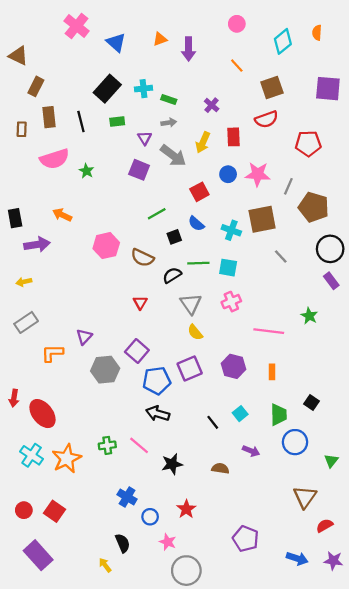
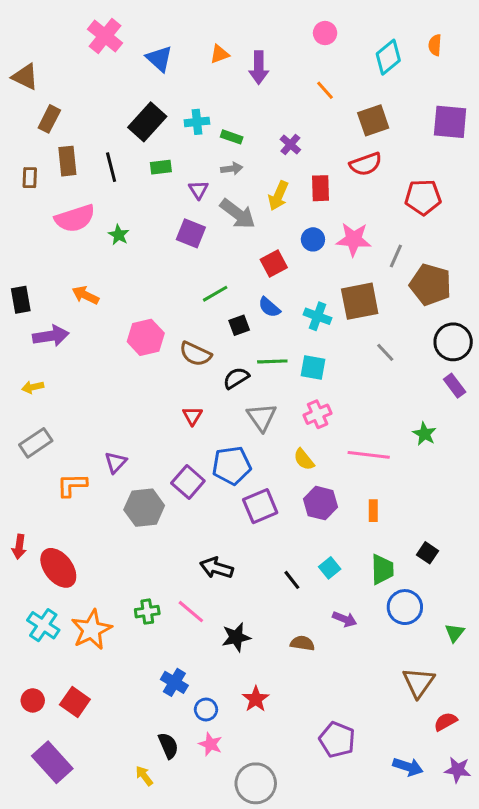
yellow semicircle: (195, 332) -> (304, 459), moved
blue pentagon: (157, 381) -> (232, 465), moved
pink star: (168, 542) -> (211, 744), moved

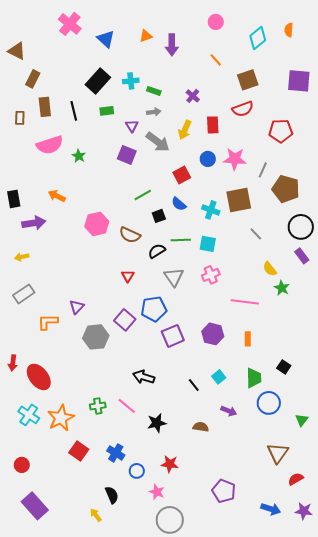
yellow semicircle: (304, 459) -> (270, 269), moved
red star: (256, 699) -> (170, 464), turned -30
red square: (75, 702) -> (79, 451), moved
pink star: (211, 744) -> (157, 492), moved

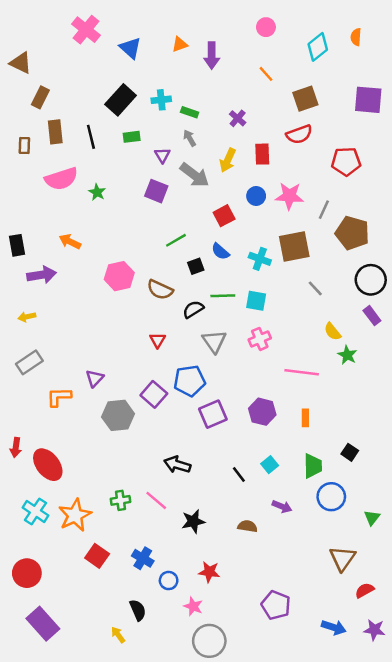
gray arrow: (154, 112) -> (190, 138), turned -112
red circle: (22, 465) -> (27, 573), size x1.5

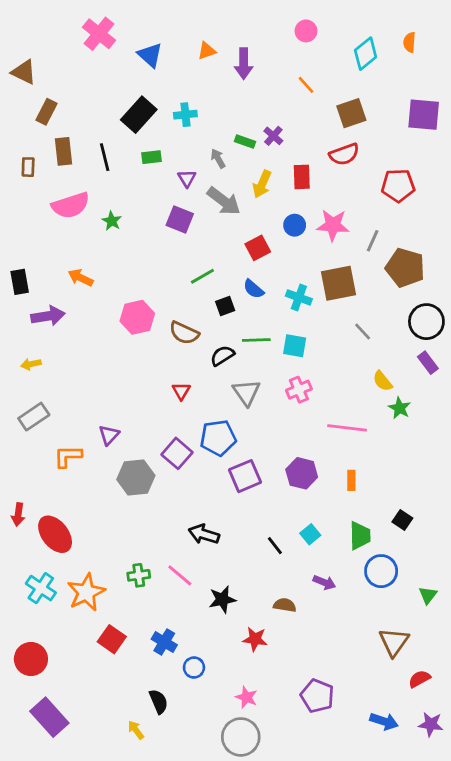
green rectangle: (190, 112) -> (245, 142), moved
red star: (209, 572) -> (255, 639), moved
pink star: (193, 606) -> (246, 697), moved

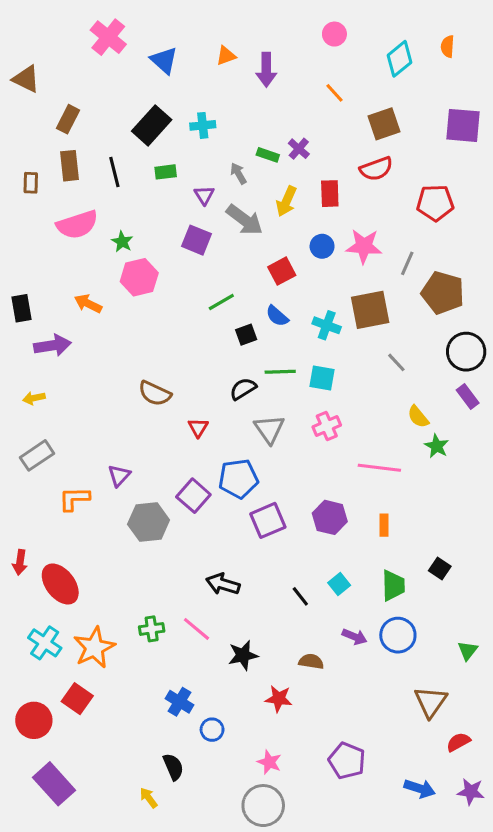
brown rectangle: (47, 112) -> (68, 119), moved
pink hexagon: (137, 317) -> (139, 277), moved
brown semicircle: (184, 333) -> (155, 393), moved
blue circle: (381, 571) -> (398, 635), moved
red square: (112, 639) -> (77, 699), moved

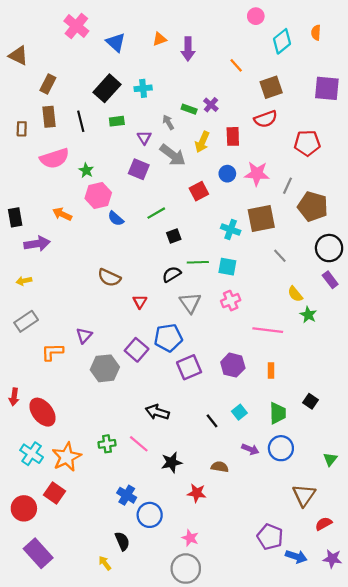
pink circle: (334, 34) -> (256, 16), moved
blue semicircle: (277, 316) -> (116, 219), moved
blue circle: (212, 730) -> (150, 515), size x1.5
purple pentagon: (347, 761) -> (270, 537), moved

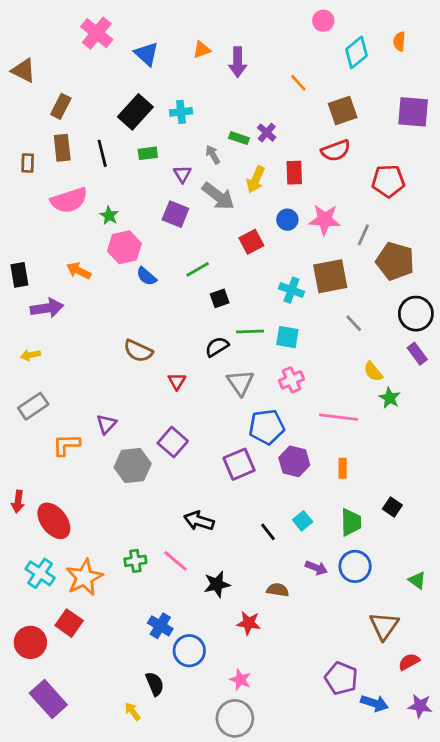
blue pentagon: (168, 338) -> (267, 427), moved
green triangle: (330, 459) -> (417, 580), turned -32

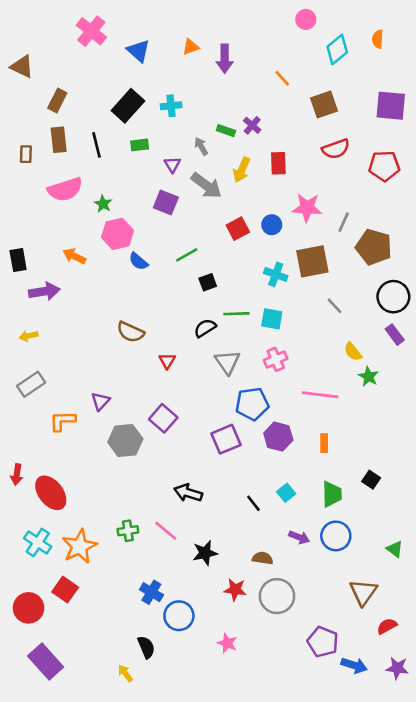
red semicircle: (336, 151) -> (336, 149), moved
red pentagon: (388, 181) -> (384, 166), moved
blue circle: (287, 220) -> (272, 225), moved
gray circle: (235, 718) -> (277, 596), moved

